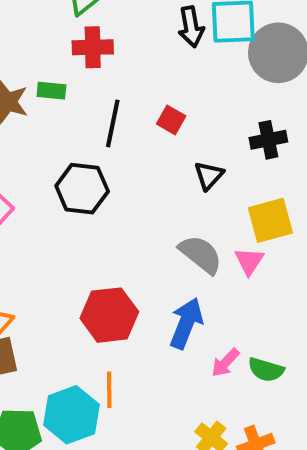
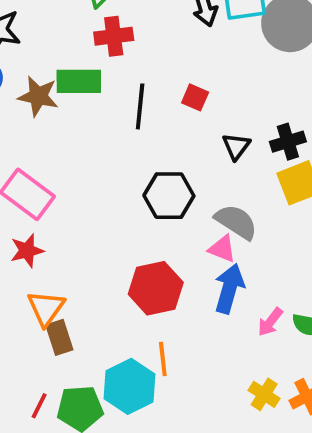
green rectangle: (51, 91) -> (79, 81), size x1.6
black cross: (268, 140) -> (288, 142), moved
black hexagon: (82, 189) -> (169, 196), moved
pink triangle: (249, 261) -> (222, 249), moved, turned -36

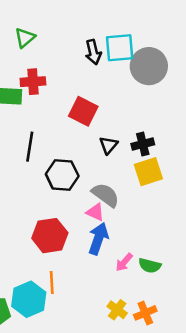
red cross: (114, 36) -> (33, 82), moved
red square: (195, 97) -> (83, 111), size x1.6
black line: (140, 106) -> (30, 147), moved

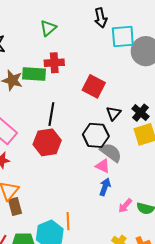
black arrow: (93, 52) -> (101, 18), moved
black cross: (143, 144) -> (140, 113), turned -36
black hexagon: (62, 175) -> (96, 135), moved
red hexagon: (50, 236) -> (47, 142), moved
blue arrow: (98, 239) -> (105, 187), size x0.7

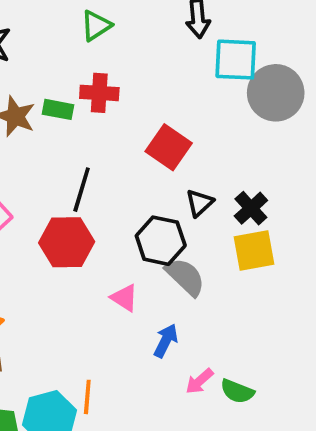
green rectangle: (34, 74) -> (58, 109), size x0.7
pink triangle: (103, 166) -> (124, 298), moved

